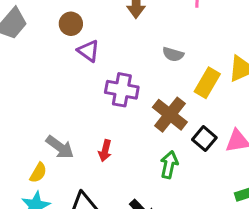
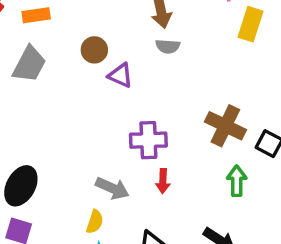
gray semicircle: (173, 54) -> (168, 46), moved
yellow rectangle: (207, 83) -> (251, 24), moved
purple cross: (122, 90) -> (148, 140), moved

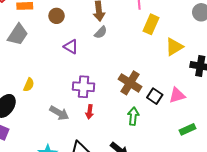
gray semicircle: (168, 46) -> (101, 32), turned -56
brown circle: (94, 50) -> (57, 16), moved
yellow semicircle: (95, 222) -> (29, 85), moved

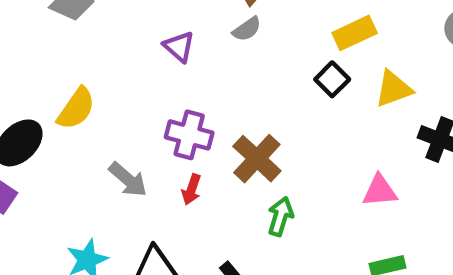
yellow rectangle: (151, 24) -> (355, 33), turned 30
brown cross: (130, 83) -> (257, 159), moved
yellow semicircle: (29, 85) -> (76, 109), size x1.5
black square: (155, 96) -> (332, 79), moved

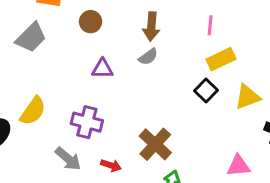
purple triangle: (179, 47) -> (102, 69), turned -40
purple cross: (189, 135) -> (87, 122), moved
red arrow: (191, 189) -> (111, 165), turned -90

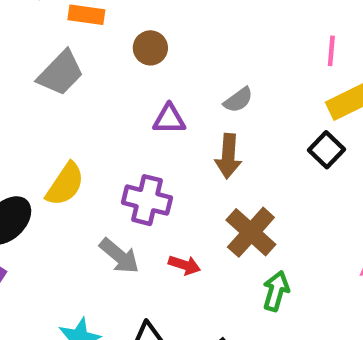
brown arrow: (151, 27) -> (228, 156), moved

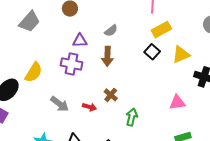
purple cross: (147, 200) -> (72, 64), moved
brown cross: (251, 232) -> (111, 95), moved, size x0.6

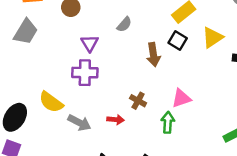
purple triangle: (80, 41) -> (90, 43), turned -49
brown arrow: (107, 56) -> (153, 55), moved
yellow semicircle: (34, 72) -> (51, 102), moved, turned 105
pink triangle: (177, 102) -> (181, 98), moved

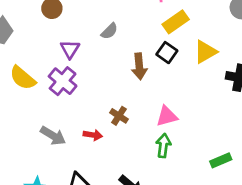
purple cross: (85, 73) -> (63, 81), turned 35
yellow semicircle: (51, 102) -> (23, 78), moved
green arrow: (168, 122) -> (163, 146), moved

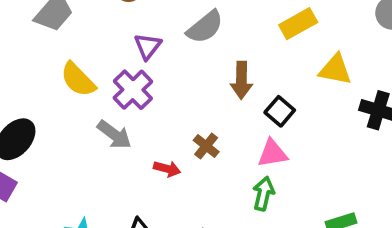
gray semicircle: (109, 31) -> (205, 27), size x1.5
yellow triangle: (205, 52) -> (335, 70), turned 35
black square: (167, 53) -> (280, 111), moved
gray arrow: (53, 136) -> (114, 135), moved

